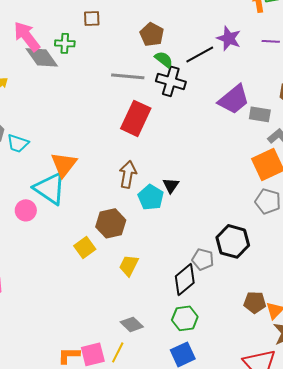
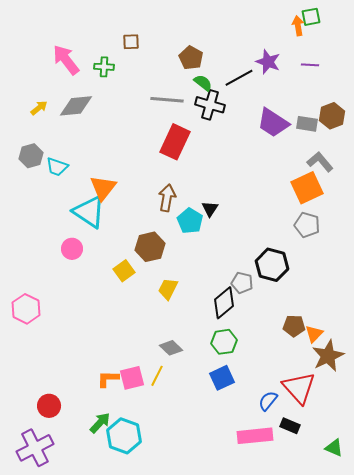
gray diamond: (42, 57) -> (76, 106), moved, turned -60
purple trapezoid: (234, 99) -> (273, 123), turned 72
gray rectangle: (260, 114) -> (307, 124), moved
pink circle: (26, 210) -> (72, 249), moved

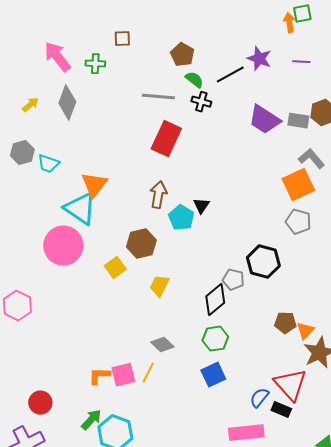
black cross: (210, 105) -> (201, 102), size x0.7
gray diamond: (76, 106) -> (67, 103), turned -64
pink circle: (72, 249) -> (63, 246), size x1.8
black rectangle: (290, 426) -> (281, 410), moved

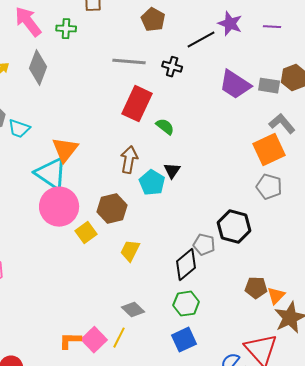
green semicircle: (194, 80) -> (165, 127), moved
pink circle: (63, 246) -> (59, 207), moved
pink square: (123, 375) -> (94, 340), turned -30

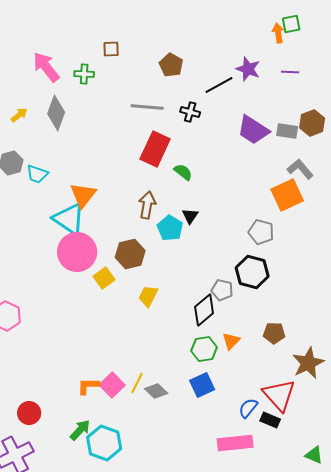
gray pentagon: (269, 187) -> (261, 232), moved
orange triangle: (276, 296) -> (231, 341), moved
gray diamond: (133, 310) -> (156, 391), moved

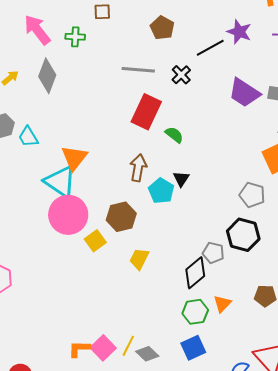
black cross: (190, 112) -> (181, 75), turned 30
cyan trapezoid: (37, 174) -> (28, 137), turned 40

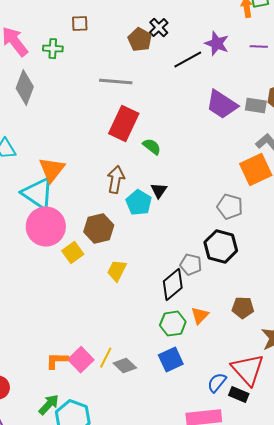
black cross: (181, 75) -> (159, 28), moved

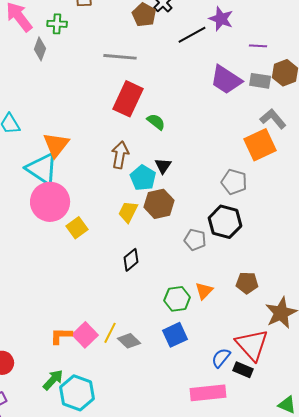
purple line: (259, 47) -> (258, 46), moved
gray diamond: (25, 88) -> (40, 49), moved, size x0.7
brown hexagon: (99, 229) -> (159, 204), moved
yellow trapezoid: (117, 271) -> (128, 212), moved
black diamond: (173, 285) -> (131, 260), moved, size x0.7

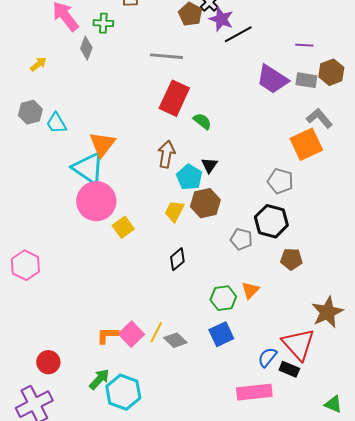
purple star: (221, 19) -> (221, 19), moved
brown pentagon: (247, 283) -> (291, 259), moved

